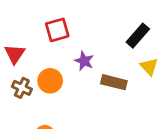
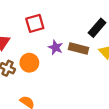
brown rectangle: (114, 82) -> (79, 49), moved

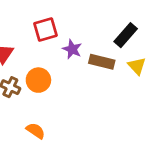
purple star: (56, 47) -> (72, 49), moved

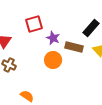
orange circle: (38, 80) -> (53, 60), moved

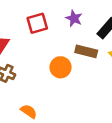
purple star: (53, 38) -> (74, 18), moved

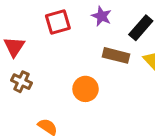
orange circle: (61, 67) -> (86, 89), moved

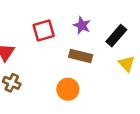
brown rectangle: (116, 55) -> (81, 56), moved

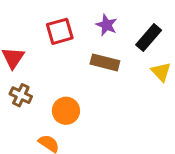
orange circle: (68, 89) -> (66, 111), moved

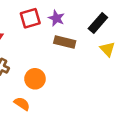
purple star: (106, 25) -> (56, 18), moved

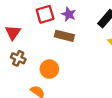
brown rectangle: (65, 42) -> (64, 36), moved

